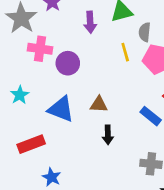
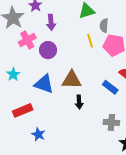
purple arrow: (90, 22) -> (51, 22), moved
pink cross: (40, 49) -> (27, 40), turned -36
brown triangle: (99, 105) -> (72, 80), size x1.5

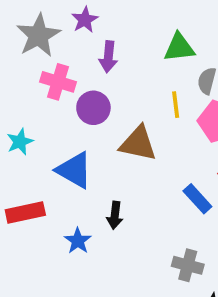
pink cross: (27, 40) -> (58, 82), turned 36
brown triangle: (72, 80) -> (138, 144), moved
black arrow: (79, 102) -> (115, 215), moved
blue star: (38, 134) -> (78, 241), moved

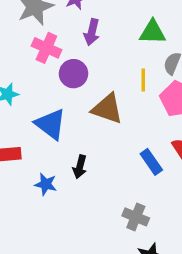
blue star: (78, 241) -> (46, 184), turned -30

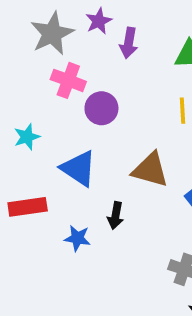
purple arrow: (92, 32) -> (129, 43), moved
brown triangle: (107, 109) -> (150, 170), moved

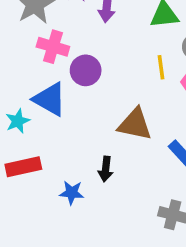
cyan star: (27, 137) -> (18, 121), moved
blue triangle: (79, 168) -> (50, 99), moved

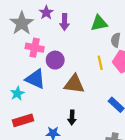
yellow line: (161, 67) -> (100, 63), moved
brown triangle: (135, 124) -> (74, 84), moved

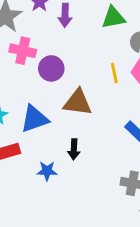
blue triangle: (35, 79) -> (34, 119), moved, turned -45

